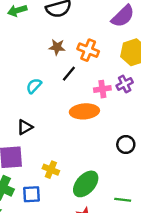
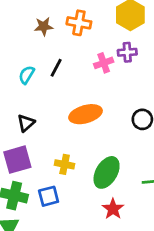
black line: (69, 74) -> (56, 68), moved
purple cross: (125, 84) -> (127, 52), turned 35
orange ellipse: (84, 111) -> (86, 114), moved

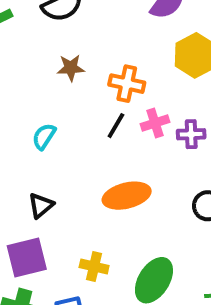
orange cross: (79, 23) -> (127, 84), moved
purple cross: (127, 52) -> (191, 134), moved
black line: (56, 68) -> (116, 126), moved

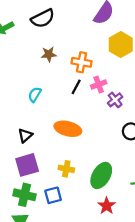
purple cross: (191, 134) -> (115, 100), moved, turned -35
orange ellipse: (127, 196) -> (68, 129), moved, turned 30
black triangle: (41, 205) -> (25, 135), moved

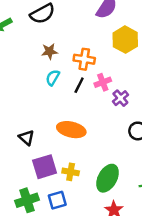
cyan semicircle: (35, 95) -> (53, 78), moved
black triangle: (25, 135) -> (26, 138), turned -35
purple square: (27, 165) -> (45, 167), moved
green cross: (24, 195) -> (27, 200), turned -30

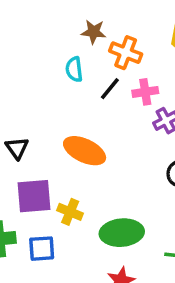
brown star: (49, 51) -> (94, 32), moved
cyan semicircle: (53, 78) -> (74, 69), turned -49
green ellipse: (108, 178) -> (122, 233), turned 44

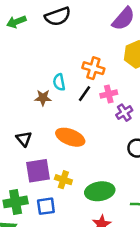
brown star: (94, 32) -> (43, 98), moved

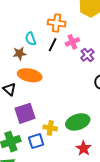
orange ellipse: (70, 137) -> (30, 75), moved
yellow cross: (63, 180) -> (50, 128), moved

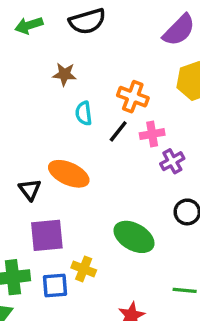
brown star: (20, 53) -> (64, 74), moved
green ellipse: (78, 122) -> (134, 237), moved, turned 35

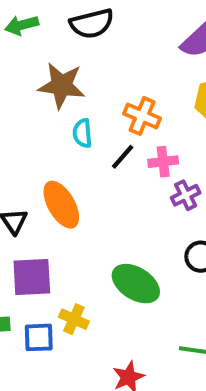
brown star: (64, 74) -> (62, 86), size x1.6
orange ellipse: (69, 174) -> (61, 205), turned 33

